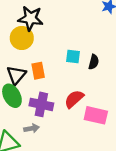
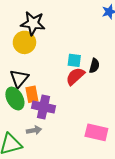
orange rectangle: (38, 71) -> (32, 94), moved
red semicircle: (74, 99) -> (75, 76), moved
pink rectangle: (96, 115) -> (96, 132), moved

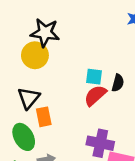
green ellipse: (15, 99) -> (24, 137), moved
purple cross: (44, 107) -> (100, 143), moved

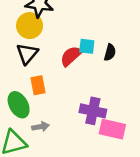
red semicircle: (95, 95) -> (71, 56), moved
black triangle: (29, 98) -> (27, 54), moved

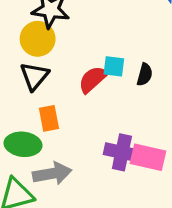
green ellipse: (19, 105) -> (23, 144), turned -55
gray arrow: (41, 127) -> (52, 174), size x1.6
pink rectangle: (112, 129) -> (148, 157), moved

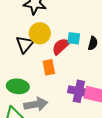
yellow circle: (38, 39) -> (40, 33), moved
orange rectangle: (49, 118) -> (49, 67), moved

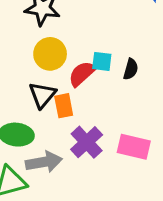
black triangle: (25, 44) -> (42, 95), moved
purple cross: (79, 91) -> (87, 142), moved, turned 35

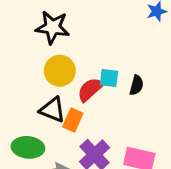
black triangle: (42, 95) -> (53, 110), turned -48
orange rectangle: (64, 106) -> (73, 120), turned 35

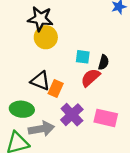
yellow circle: (60, 71) -> (46, 37), moved
red semicircle: (90, 90) -> (90, 78), moved

